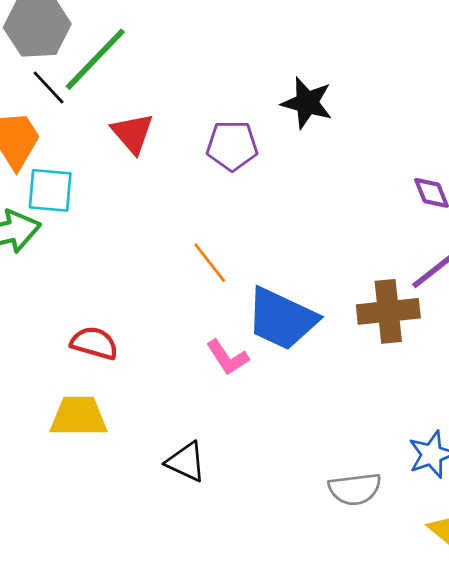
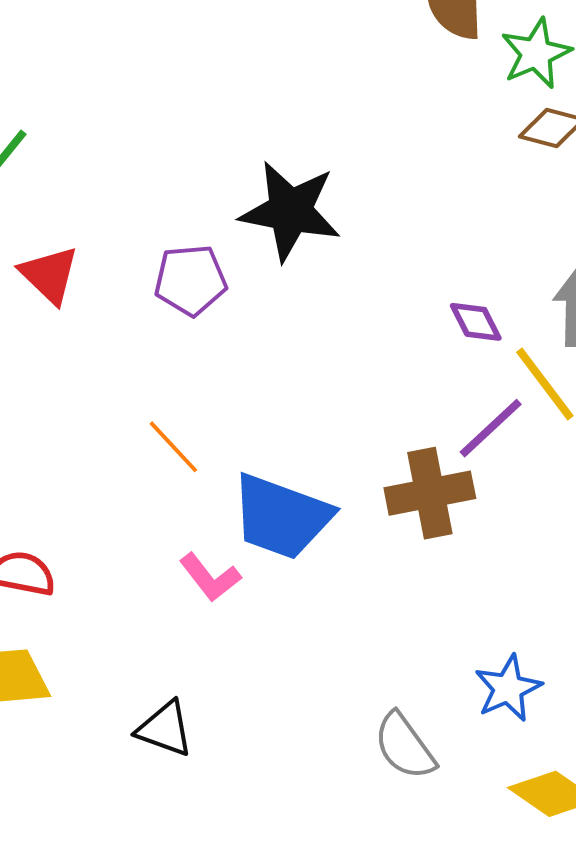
black star: (307, 103) -> (290, 211), size x1.4
gray semicircle: (355, 489) -> (405, 746), turned 66

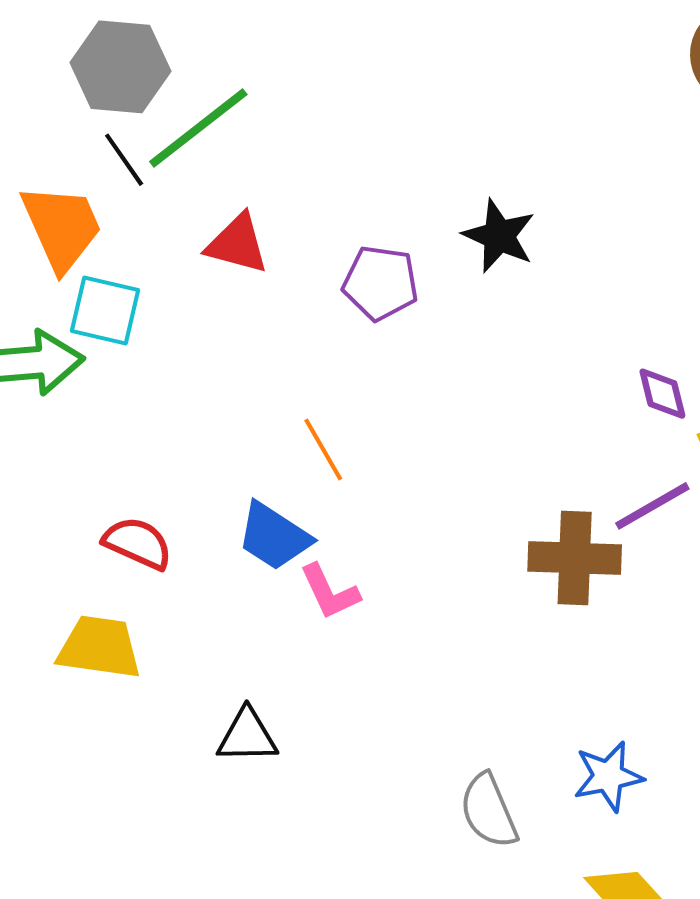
black star: (290, 211) -> (499, 236), size x0.7
red triangle: (49, 275) -> (237, 244), turned -42
blue trapezoid: (281, 517) -> (274, 536), moved, size x0.7
black triangle: (165, 729) -> (247, 736), turned -34

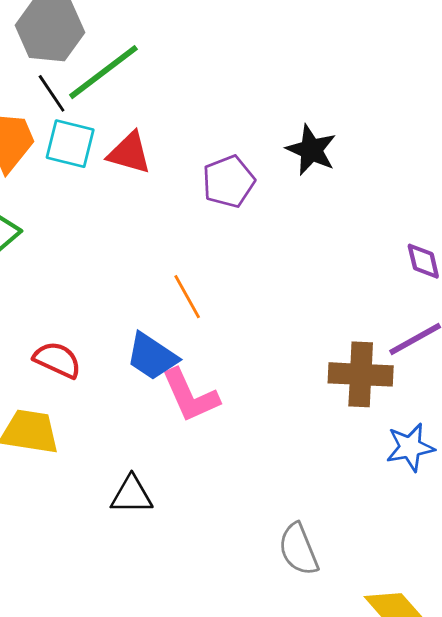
purple pentagon: (380, 283) -> (228, 181), turned -30
cyan square: (105, 310) -> (70, 144), moved
pink L-shape: (330, 592) -> (190, 396), size x1.4
blue star: (608, 776) -> (410, 447), moved

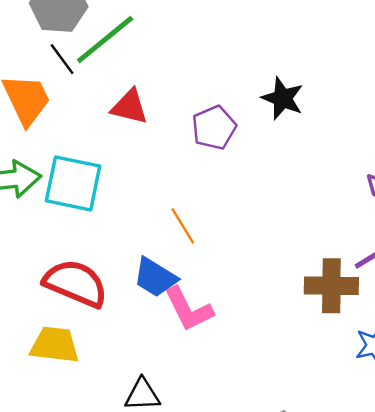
cyan square: (70, 144) -> (73, 183), moved, size x1.4
red semicircle: (57, 360) -> (76, 283), size x1.6

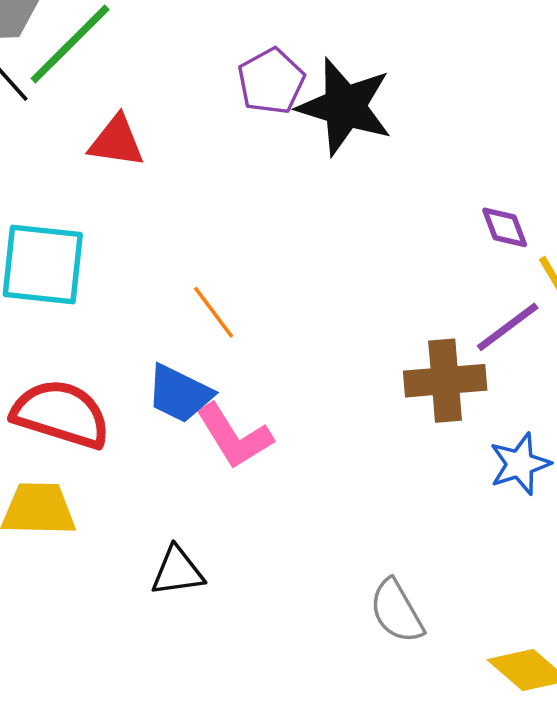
black star: (283, 98) -> (345, 107), size x1.5
purple pentagon: (214, 128) -> (271, 81), moved

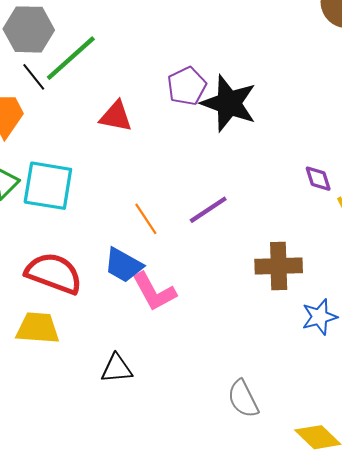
red triangle: (116, 141) -> (116, 116), moved
purple line: (508, 327) -> (208, 210), moved

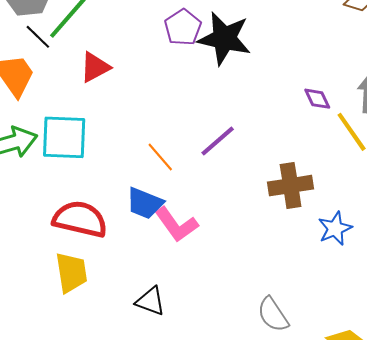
red triangle: (116, 116) -> (95, 67), moved, turned -32
yellow trapezoid: (38, 328) -> (71, 272), turned 84
black triangle: (117, 369) -> (150, 301), turned 32

